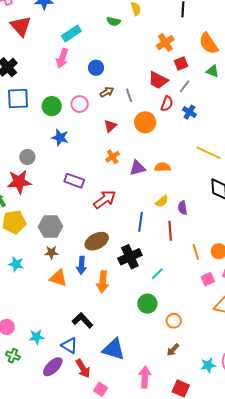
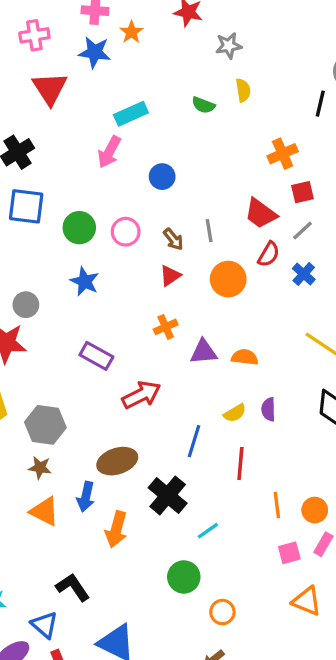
brown arrow: (107, 92) -> (173, 239), moved, turned 72
purple semicircle: (182, 208) -> (268, 409), moved
black cross: (130, 257) -> (168, 496), turned -35

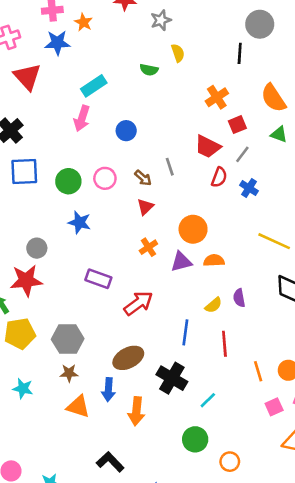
orange circle: (228, 279) -> (193, 229), moved

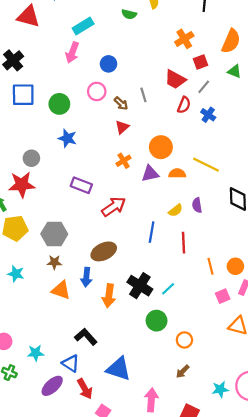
red triangle: (27, 77) -> (28, 16), turned -35
orange semicircle: (273, 98) -> (231, 41), turned -125
pink circle: (105, 178) -> (97, 91), moved
yellow line: (274, 241) -> (206, 165), moved
black cross: (172, 378) -> (140, 286), moved

